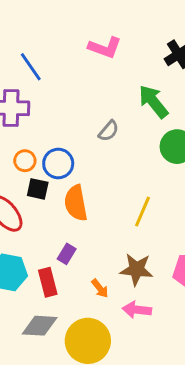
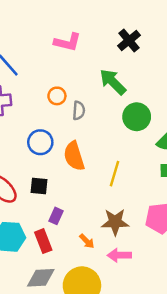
gray semicircle: (109, 131) -> (79, 111), turned -30
orange circle: (25, 161) -> (57, 96), moved
black square: (38, 189) -> (39, 186), moved
orange semicircle: (76, 203) -> (74, 156), moved

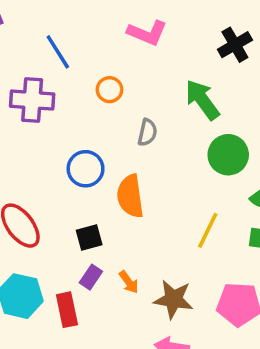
orange circle: (57, 96) -> (109, 90), moved
yellow line: (114, 174) -> (208, 230), moved
black square: (39, 186) -> (89, 237), moved, turned -30
orange arrow: (87, 241) -> (129, 282), moved

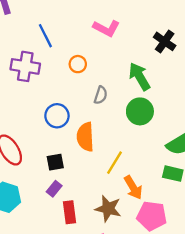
black cross: (235, 45) -> (165, 41), turned -30
green circle: (228, 155) -> (140, 111), moved
yellow line: (208, 230) -> (115, 163), moved
orange arrow: (129, 282) -> (133, 188), moved, size x1.5
red rectangle: (67, 310) -> (69, 212), moved

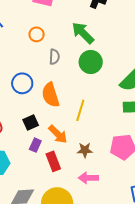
orange circle: (78, 64) -> (37, 34), moved
orange arrow: (133, 188) -> (58, 134), moved
brown star: (108, 209) -> (85, 150), size x0.7

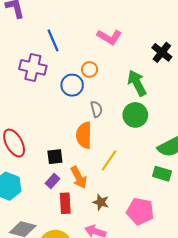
gray semicircle: (54, 57) -> (96, 109), moved, turned -35
blue circle: (22, 83) -> (72, 85), moved

